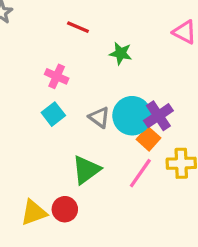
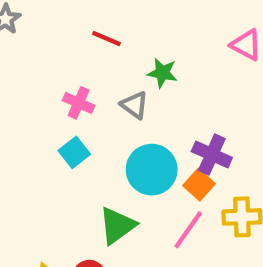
cyan circle: (132, 116) -> (152, 170), moved
purple cross: (158, 116) -> (212, 155), turned -32
gray triangle: (99, 117) -> (134, 105), moved

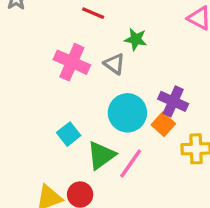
pink cross: (79, 103) -> (72, 62), size x1.5
cyan square: (74, 152) -> (69, 134), moved
pink line: (188, 230) -> (131, 163), moved

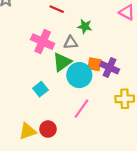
gray triangle: (114, 64) -> (71, 43), turned -40
orange square: (163, 124) -> (94, 64), moved, turned -32
green triangle: (101, 155) -> (62, 62), moved

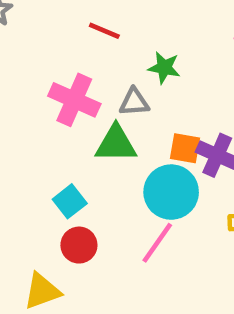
green triangle: (62, 62) -> (116, 144), turned 36
cyan circle: (79, 75) -> (171, 192), moved
red circle: (48, 129) -> (79, 245), moved

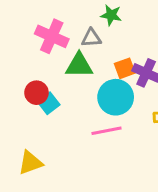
orange square: (185, 148) -> (125, 68), turned -30
pink line: (157, 243) -> (106, 131), turned 44
red circle: (79, 245) -> (37, 93), moved

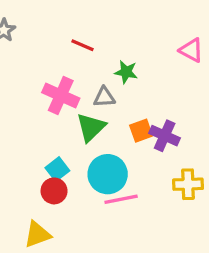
green triangle: (79, 65) -> (91, 127), turned -44
red circle: (37, 93) -> (54, 191), moved
cyan circle: (116, 97) -> (108, 174), moved

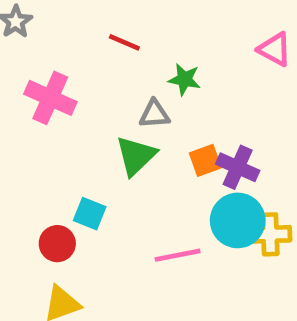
pink cross: (61, 95) -> (50, 98), moved
cyan square: (57, 169) -> (90, 214), turned -30
cyan circle: (108, 174) -> (238, 220), moved
red circle: (54, 191) -> (57, 244), moved

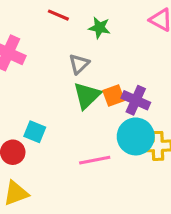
green star: (184, 79) -> (99, 28), moved
gray triangle: (154, 114) -> (79, 64), turned -40
green triangle: (136, 156) -> (87, 95), moved

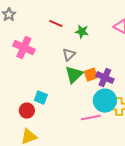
pink line: (95, 160) -> (91, 118), moved

